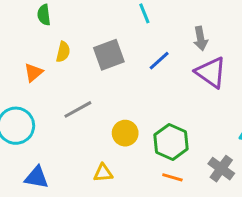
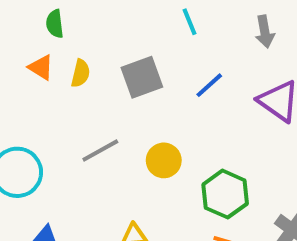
gray arrow: (201, 38) -> (265, 32), moved
orange triangle: (34, 72) -> (41, 67), moved, turned -48
yellow circle: (125, 133) -> (164, 160), moved

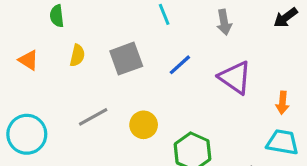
orange triangle: (41, 67) -> (28, 60), moved

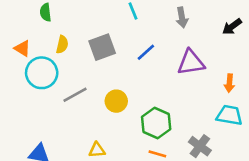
black arrow: (286, 18) -> (232, 27), moved
purple triangle: (235, 77) -> (191, 63), turned -44
cyan circle: (27, 134) -> (42, 73), moved

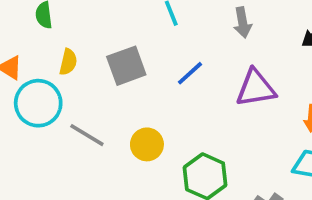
gray line: (75, 95) -> (87, 135), turned 60

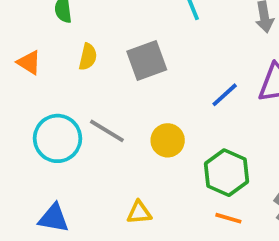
blue line: (190, 73) -> (225, 95), moved
cyan circle: (38, 103) -> (57, 138), moved

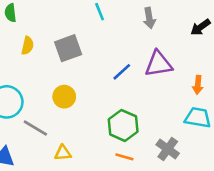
gray line: (107, 131) -> (35, 128), moved
yellow circle: (168, 140) -> (64, 97), moved

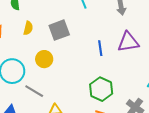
blue line: (122, 72) -> (100, 48), turned -56
yellow circle: (64, 97) -> (44, 59), moved

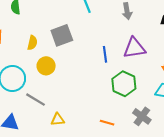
yellow semicircle: (28, 28) -> (32, 43), moved
green hexagon: (101, 89) -> (124, 84), moved

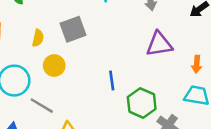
blue line: (105, 54) -> (112, 81), moved
green hexagon: (124, 84) -> (142, 103), moved

